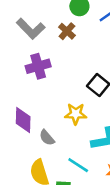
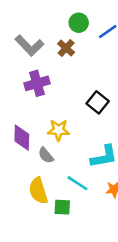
yellow star: (76, 114) -> (58, 130), moved

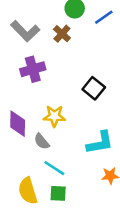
cyan line: (77, 183) -> (54, 168), moved
yellow semicircle: (38, 191) -> (28, 191), moved

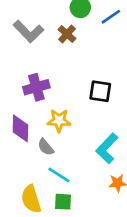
purple cross: (33, 69) -> (36, 87), moved
black square: (94, 88) -> (100, 91), turned -30
cyan L-shape: (100, 143) -> (107, 148), turned 144

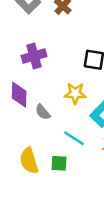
yellow star: (59, 120) -> (75, 93), moved
cyan line: (59, 175) -> (74, 138), moved

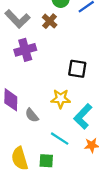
purple cross: (34, 56) -> (25, 50), moved

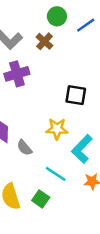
green square: (46, 161) -> (41, 199), turned 32

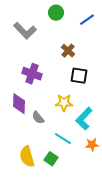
green circle: (57, 16) -> (56, 13), moved
brown cross: (44, 41) -> (68, 51), moved
purple cross: (17, 74) -> (32, 74), moved, turned 36

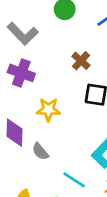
purple cross: (32, 74) -> (21, 73), moved
yellow star: (64, 103) -> (48, 110), moved

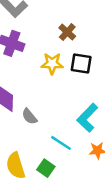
yellow star: (48, 110) -> (52, 64), moved

